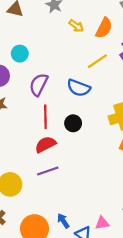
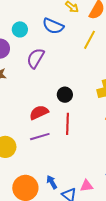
yellow line: (97, 61) -> (89, 40), turned -30
blue semicircle: (79, 88) -> (53, 26), moved
red line: (45, 117) -> (67, 124), moved

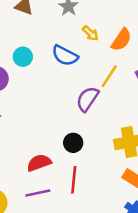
purple semicircle: (36, 58) -> (87, 99), moved

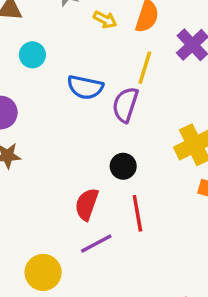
blue semicircle: (65, 56) -> (85, 87), moved
cyan circle: (23, 57) -> (32, 55), moved
red semicircle: (39, 163) -> (87, 204), turned -35

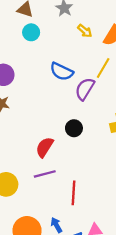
cyan circle: (32, 55) -> (31, 32), moved
red line: (137, 213) -> (73, 193), moved

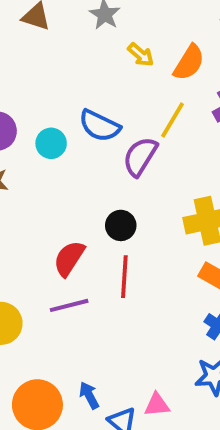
cyan circle: (31, 32) -> (51, 143), moved
red line: (73, 193) -> (124, 277), moved

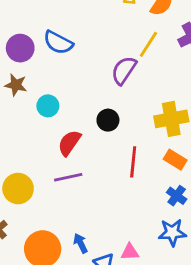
blue semicircle: (100, 126) -> (58, 42), moved
cyan circle: (51, 143) -> (48, 106), moved
red line: (124, 277) -> (133, 162), moved

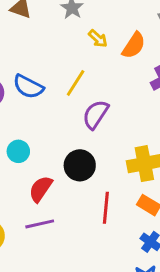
yellow line: (148, 44) -> (76, 83), moved
black circle: (108, 120) -> (80, 165), size x1.4

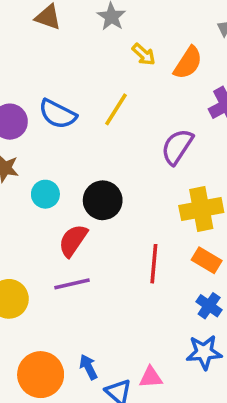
purple semicircle: (96, 114) -> (177, 147), moved
black circle: (80, 165) -> (103, 200), moved

